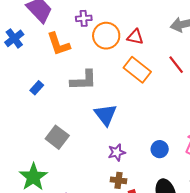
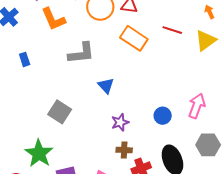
red line: (176, 65) -> (172, 30), turned -30
blue rectangle: (37, 88) -> (25, 59), moved, turned -56
blue triangle: (106, 115) -> (106, 86), size x0.7

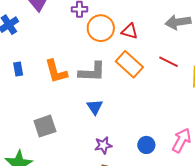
orange L-shape: (53, 19) -> (56, 71), moved
gray L-shape: (81, 53) -> (92, 72), moved
gray square: (60, 112) -> (45, 126), turned 30

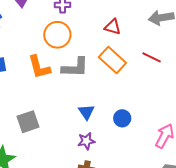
orange circle: (101, 28) -> (57, 35), moved
blue triangle: (95, 107) -> (86, 112), moved
blue circle: (146, 145) -> (122, 118), moved

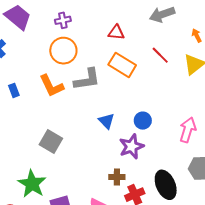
red line: (152, 57) -> (160, 55), turned 30
gray square: (28, 122) -> (51, 141), turned -30
purple star: (86, 141) -> (132, 146), moved, size x1.4

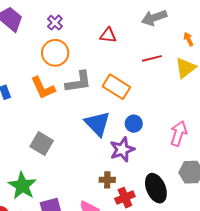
purple cross: (63, 20) -> (55, 23), turned -35
red line: (160, 55) -> (152, 58), turned -60
orange rectangle: (122, 65) -> (116, 87), moved
blue triangle: (106, 121) -> (97, 124), size x1.6

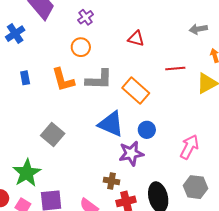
gray arrow: (154, 18) -> (198, 29), moved, size x0.7
orange circle: (55, 53) -> (81, 47), size x0.7
blue triangle: (97, 124) -> (111, 124), turned -32

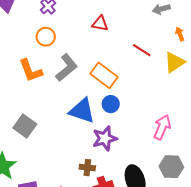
red line: (175, 68) -> (142, 50), turned 42
gray L-shape: (99, 80) -> (67, 68), turned -36
blue circle: (147, 130) -> (111, 104), moved

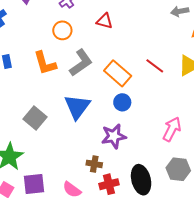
red triangle: (100, 24) -> (105, 21), moved
red line: (142, 50) -> (155, 66), moved
blue triangle: (82, 111) -> (77, 107), moved, turned 44

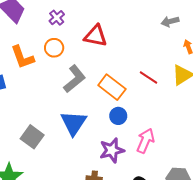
red triangle: (105, 21) -> (96, 36), size x1.4
orange L-shape: (45, 63) -> (22, 57), moved
pink arrow: (172, 129) -> (145, 141), moved

